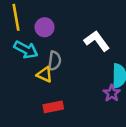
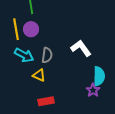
purple circle: (45, 27) -> (31, 29), moved
gray semicircle: (55, 61) -> (47, 55), moved

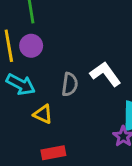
gray semicircle: (47, 55) -> (70, 84), moved

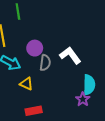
purple circle: (31, 46) -> (35, 48), moved

